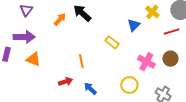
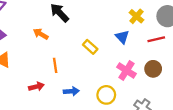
orange arrow: (60, 19) -> (41, 34), moved, turned -104
blue triangle: (134, 25) -> (122, 37), moved, turned -32
blue arrow: (90, 89) -> (71, 91), moved, turned 128

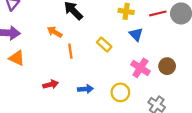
yellow cross: (136, 16) -> (126, 11), moved, turned -32
red line: (156, 39) -> (158, 13), moved
orange line: (55, 65) -> (70, 51), moved

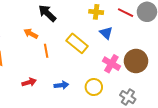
red line: (158, 13) -> (126, 13), turned 42
yellow rectangle: (104, 45) -> (77, 43), size x1.5
brown circle: (167, 66) -> (136, 61), size x1.5

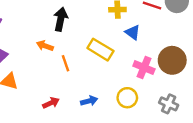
black arrow: (47, 13) -> (61, 19), turned 66

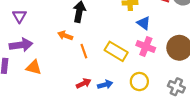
yellow rectangle: (100, 50) -> (116, 51), moved
pink cross: (144, 67) -> (146, 47), moved
red arrow: (51, 103) -> (84, 83), moved

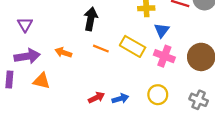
blue triangle: (144, 23) -> (162, 30), turned 32
orange arrow: (65, 36) -> (63, 53), moved
orange line: (84, 51) -> (101, 49), moved, turned -48
yellow rectangle: (116, 51) -> (133, 46), moved

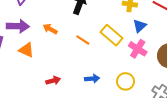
orange line: (101, 49) -> (83, 40), moved
red arrow: (97, 98) -> (53, 81), moved

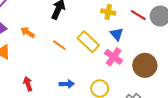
blue triangle: (140, 26) -> (117, 34), turned -32
red arrow: (53, 81) -> (28, 84), turned -96

